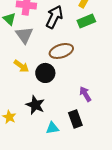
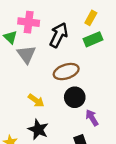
yellow arrow: (21, 66) -> (36, 100), moved
black circle: (45, 73) -> (75, 97), moved

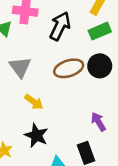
gray triangle: (26, 54) -> (20, 67), moved
black circle: (75, 97) -> (100, 66), moved

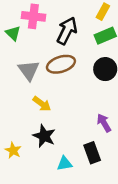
brown ellipse: (69, 68) -> (61, 64), moved

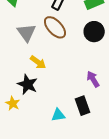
brown ellipse: (61, 64) -> (55, 27), turned 65
black star: (44, 136) -> (27, 84), moved

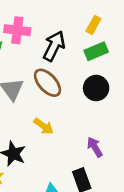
yellow arrow: (38, 62) -> (44, 126), moved

